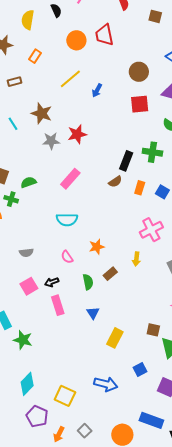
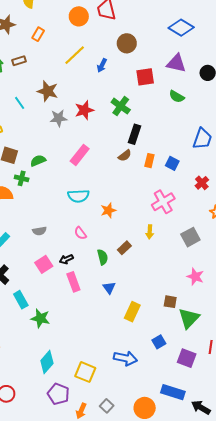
brown circle: (139, 72) -> (127, 43), moved
green cross: (152, 152) -> (121, 106), moved, turned 30
orange star: (97, 247) -> (108, 210), moved

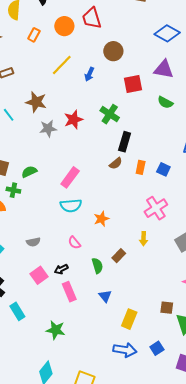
orange rectangle: (38, 34) -> (34, 35), moved
pink rectangle: (80, 155) -> (70, 177), moved
green star: (40, 318) -> (56, 330), moved
blue arrow: (125, 358) -> (125, 350), moved

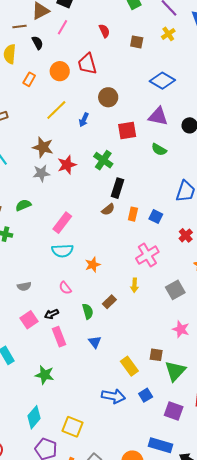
brown star: (36, 102) -> (43, 147), moved
green semicircle: (29, 172) -> (23, 205), moved
yellow rectangle: (129, 319) -> (129, 366), moved, turned -60

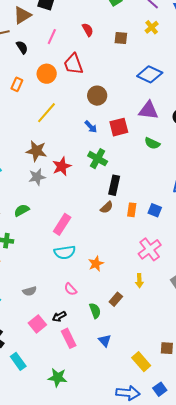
pink line: (62, 27) -> (52, 37), moved
blue arrow: (84, 120) -> (91, 127), moved, turned -64

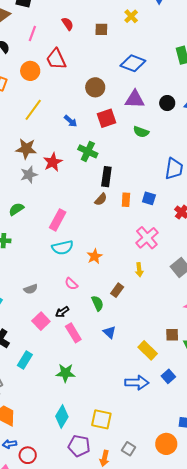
brown circle: (97, 96) -> (95, 87), moved
blue arrow: (91, 127) -> (71, 121), moved
cyan rectangle: (18, 361) -> (25, 360), turned 72

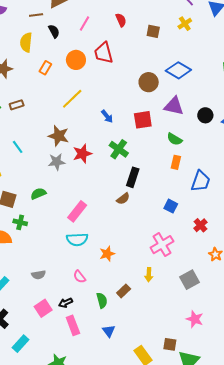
brown circle: (95, 87) -> (149, 82), moved
orange rectangle: (126, 200) -> (176, 162), moved

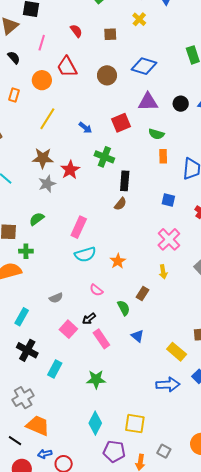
brown circle: (149, 82) -> (107, 75), moved

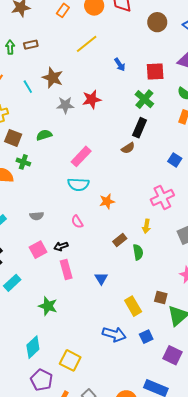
green cross: (104, 157) -> (144, 99), moved
brown star: (43, 158) -> (53, 78), moved
green semicircle: (124, 308) -> (138, 252), moved

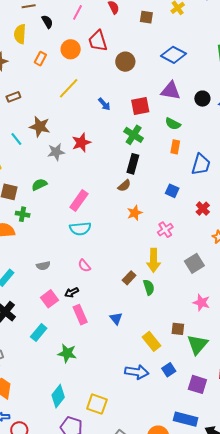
brown circle: (157, 22) -> (125, 62), moved
pink cross: (162, 197) -> (165, 230), size x0.7
orange star: (107, 201) -> (135, 213), moved
yellow arrow: (146, 226) -> (153, 260), size x1.6
cyan rectangle: (12, 283) -> (39, 333), moved

